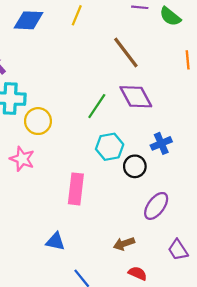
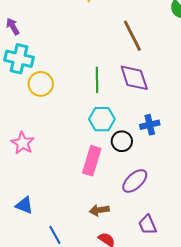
green line: (97, 106) -> (97, 80), turned -45
pink star: (22, 159) -> (23, 143), moved
pink rectangle: (76, 189) -> (92, 161), moved
blue triangle: (55, 241) -> (24, 205), moved

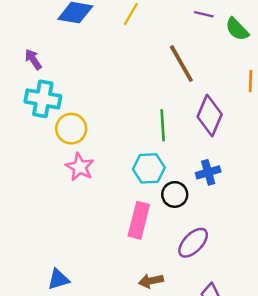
purple diamond: (134, 78) -> (210, 116), moved, turned 44
green line: (97, 80) -> (163, 125), moved
pink star: (23, 143) -> (80, 167), moved
blue triangle: (24, 205) -> (58, 279), turned -36

